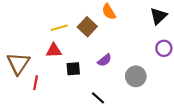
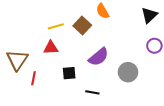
purple semicircle: (105, 60) -> (99, 57), size x1.5
black square: (73, 69) -> (69, 73), moved
black line: (98, 98) -> (92, 92), turned -32

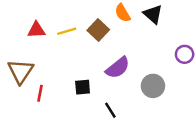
black triangle: (149, 15) -> (153, 14), moved, turned -36
red triangle: (51, 48) -> (36, 30), moved
black line: (92, 92) -> (110, 110), turned 48

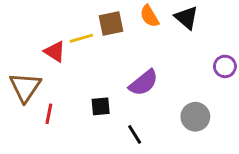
red triangle: (36, 30) -> (55, 52), moved, turned 36
brown square: (98, 30) -> (111, 24), moved, turned 35
gray circle: (153, 86) -> (195, 117), moved

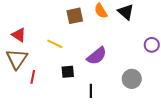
yellow line: (81, 38) -> (55, 44), moved, turned 42
red triangle: (55, 52) -> (19, 35), moved
black line: (135, 134) -> (91, 91), turned 32

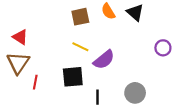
yellow line: (55, 44) -> (80, 47), moved
black square: (68, 72) -> (73, 77), size x1.5
gray circle: (132, 79) -> (135, 93), moved

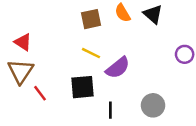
red line: (35, 82) -> (40, 93), turned -48

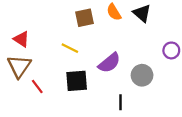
yellow line: (91, 53) -> (70, 48), moved
gray circle: (153, 105) -> (142, 75), moved
black line: (110, 110) -> (121, 102), moved

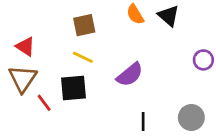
brown square: (85, 18) -> (84, 25), moved
gray circle: (142, 75) -> (191, 117), moved
black square: (77, 81) -> (74, 88), moved

